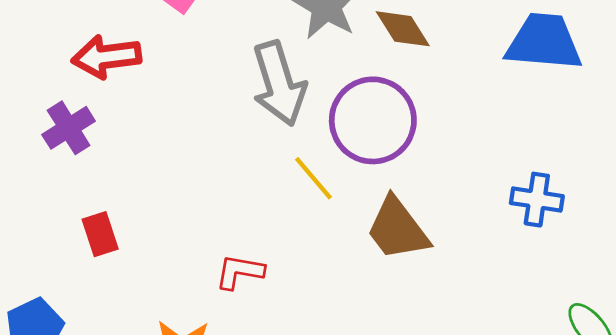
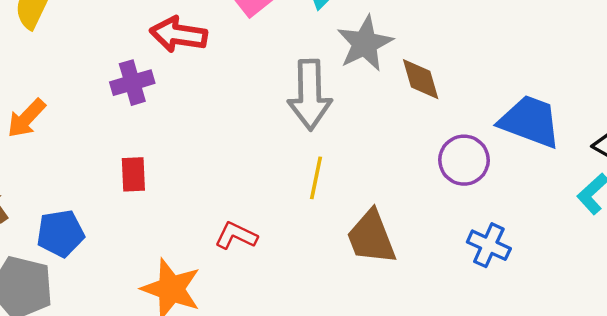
purple circle: (373, 120) -> (464, 160), moved, size x0.7
yellow line: (314, 178) -> (316, 178), turned 36

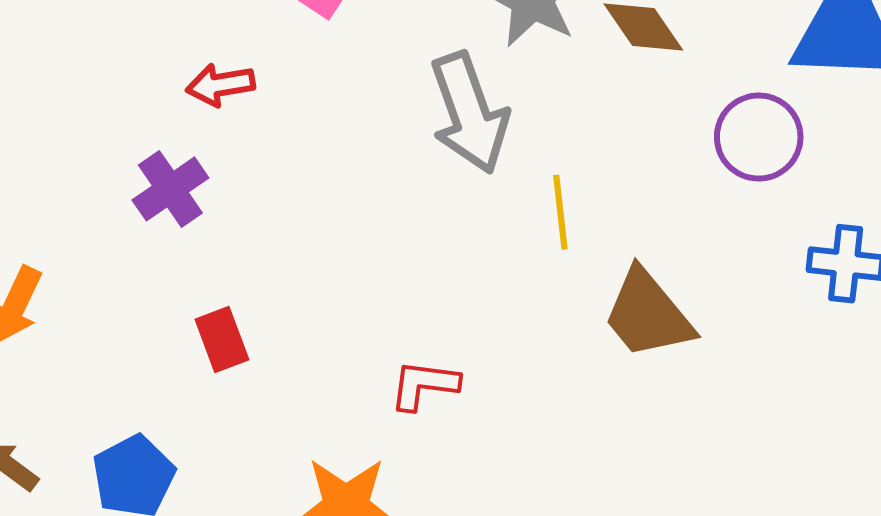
red arrow: (178, 35) -> (220, 85), size x0.7
yellow line: (316, 178) -> (560, 212), moved

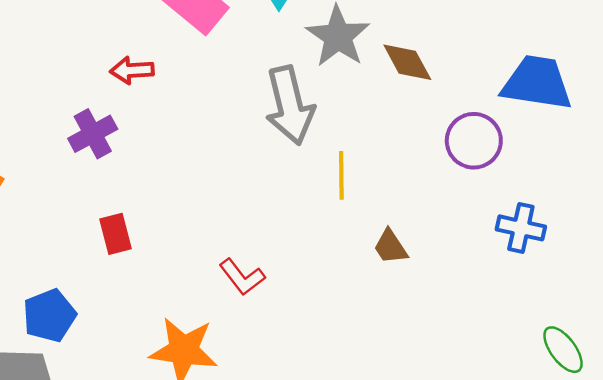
brown trapezoid: (648, 314) -> (390, 247), size x0.6
red L-shape: (424, 385) -> (242, 277), turned -141

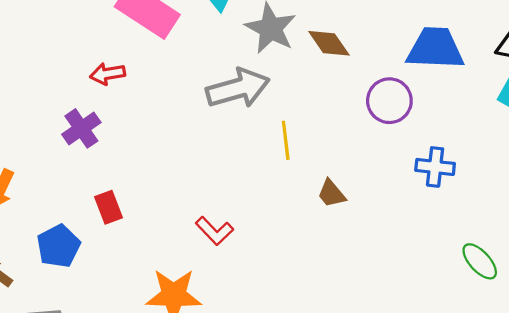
gray arrow: (290, 105) -> (238, 88), turned -86
blue pentagon: (49, 316) -> (58, 246), moved

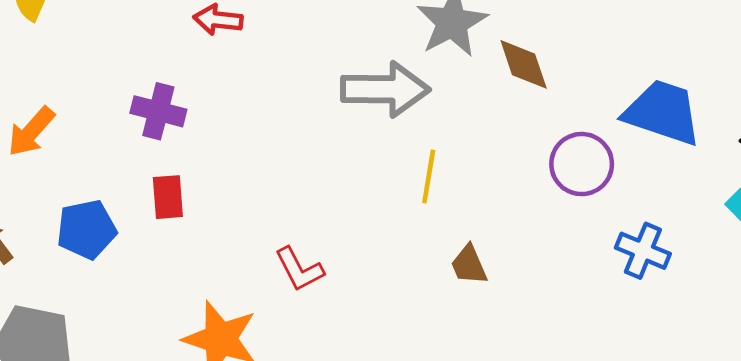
purple cross: (81, 128) -> (158, 111), moved, turned 33
blue cross: (435, 167) -> (643, 251), moved

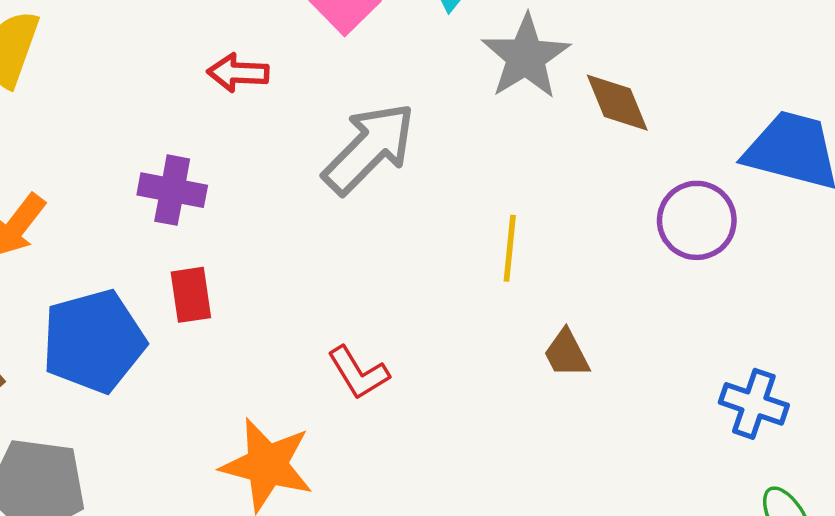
gray arrow: (385, 89) -> (369, 148), moved, turned -42
blue pentagon: (86, 229) -> (93, 341), size x1.4
blue cross: (643, 251) -> (754, 404), moved

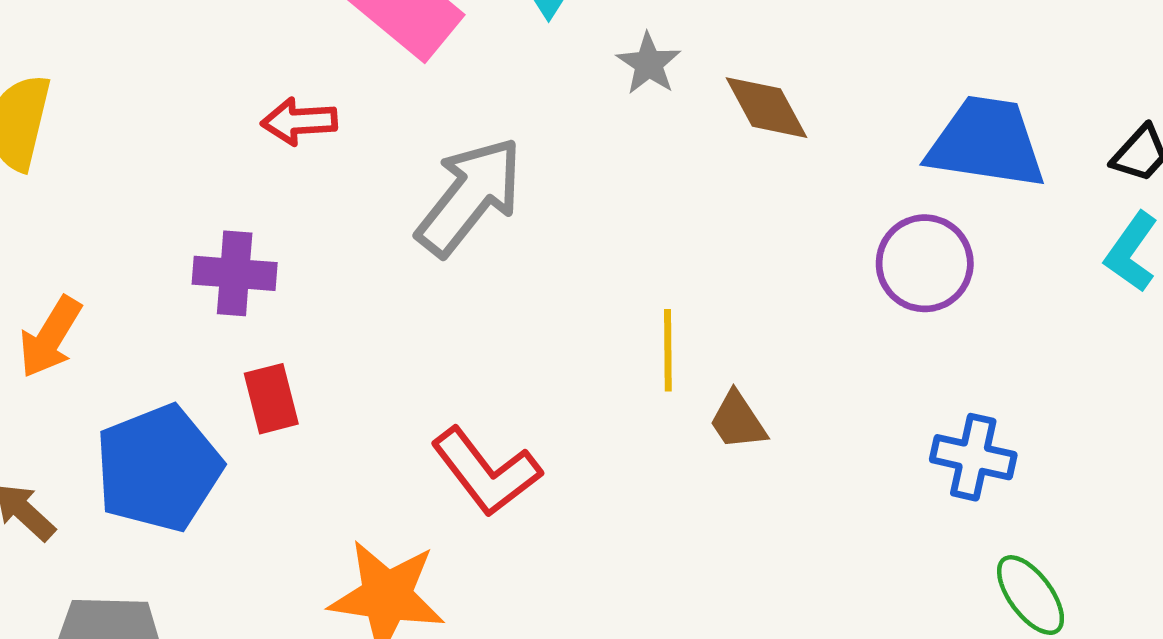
gray star: (526, 57) -> (649, 64), size x0.6
purple circle: (697, 220) -> (925, 263), moved
yellow line: (510, 248) -> (668, 350), moved
red L-shape: (358, 373) -> (486, 472), size x1.4

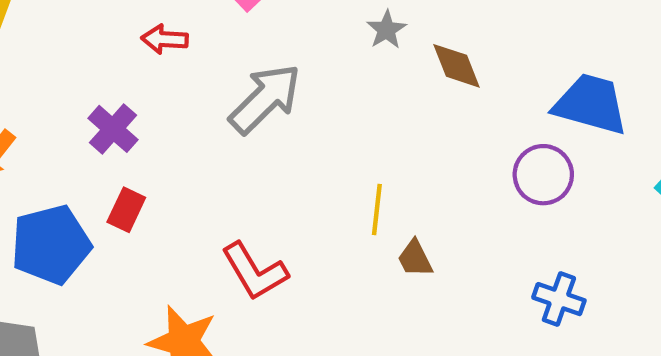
purple cross: (235, 273) -> (113, 129), turned 30
red rectangle: (271, 399) -> (126, 210), turned 33

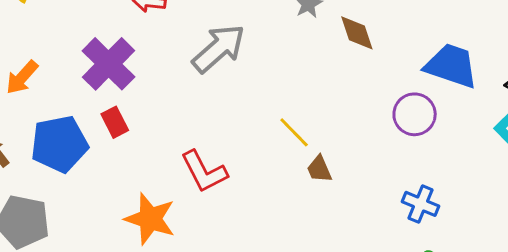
purple cross: (113, 129) -> (109, 64), size x1.5
yellow line: (377, 209) -> (294, 132), turned -54
red rectangle: (126, 210) -> (115, 122), turned -56

